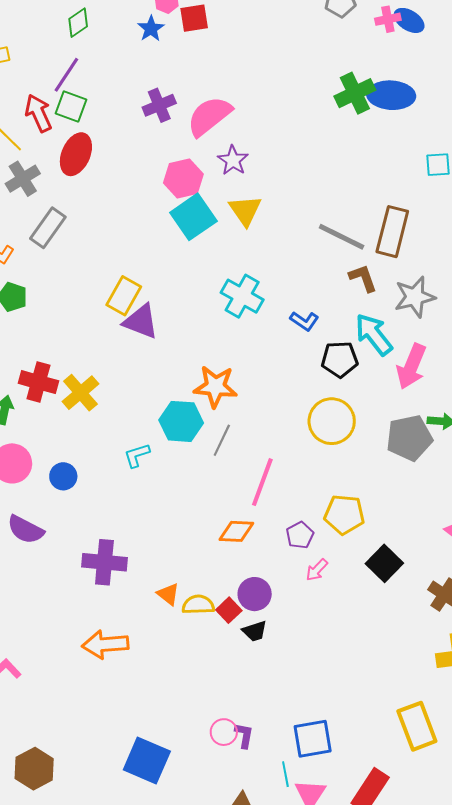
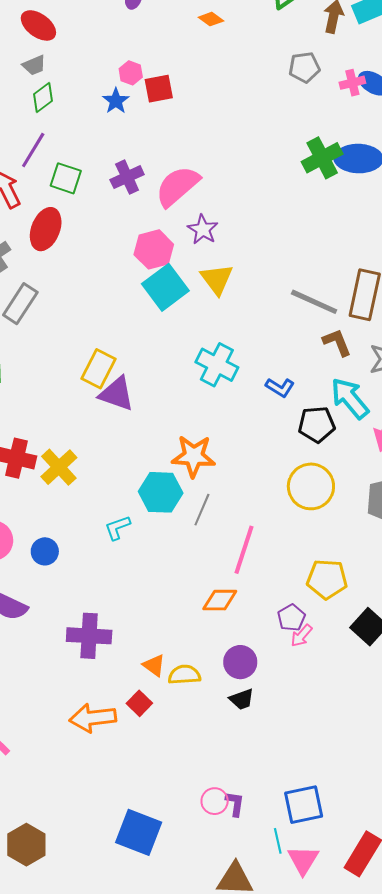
green square: (71, 106) -> (66, 178), moved
purple pentagon: (300, 535) -> (291, 618), moved
red square: (229, 610) -> (139, 703), moved

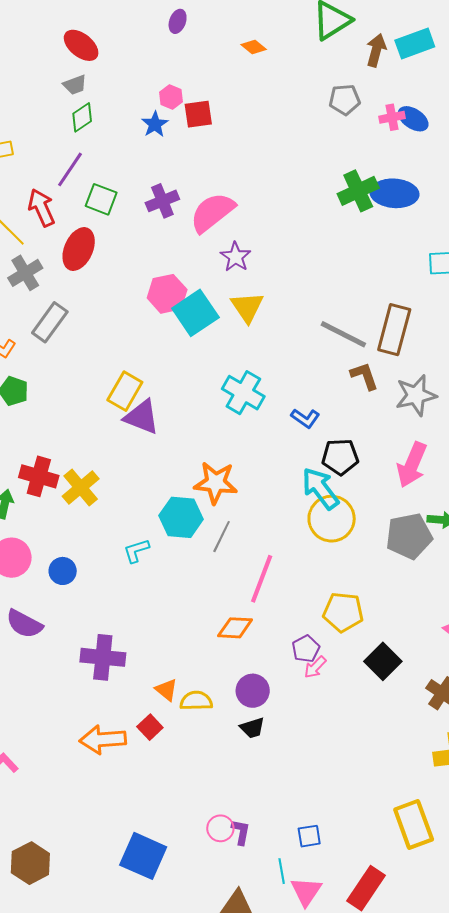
pink hexagon: (154, 249) -> (167, 294), moved
cyan arrow: (350, 398) -> (320, 488), moved
blue square: (304, 805) -> (309, 836), size x0.6

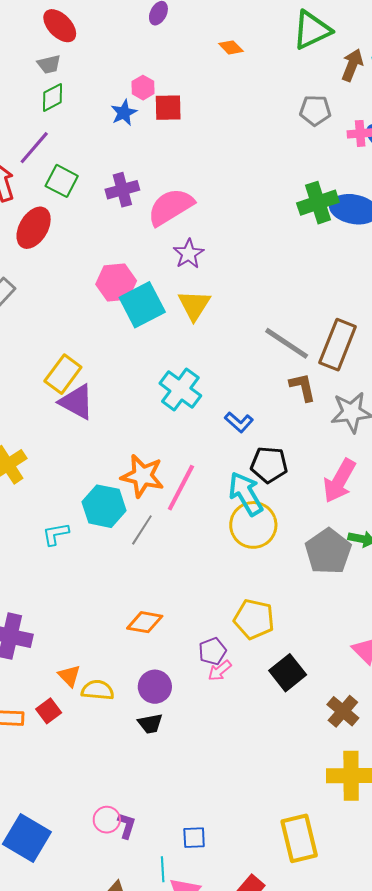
gray pentagon: (409, 536) -> (328, 551), turned -30
pink line: (262, 579) -> (181, 488), moved

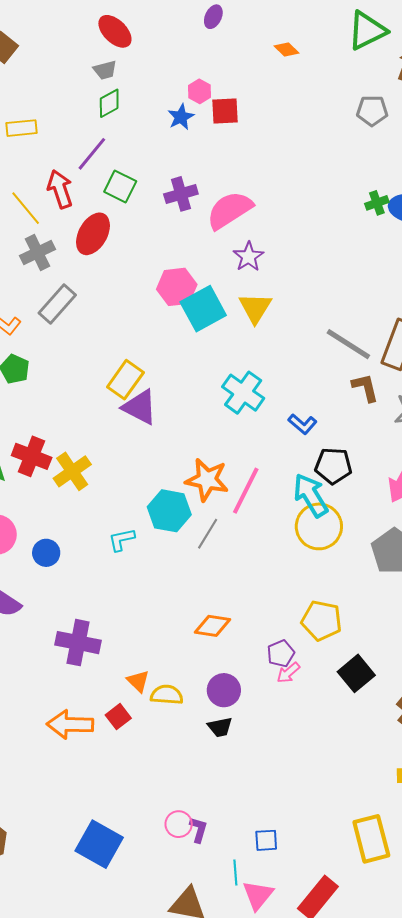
green cross: (318, 203) -> (377, 203), size x0.6

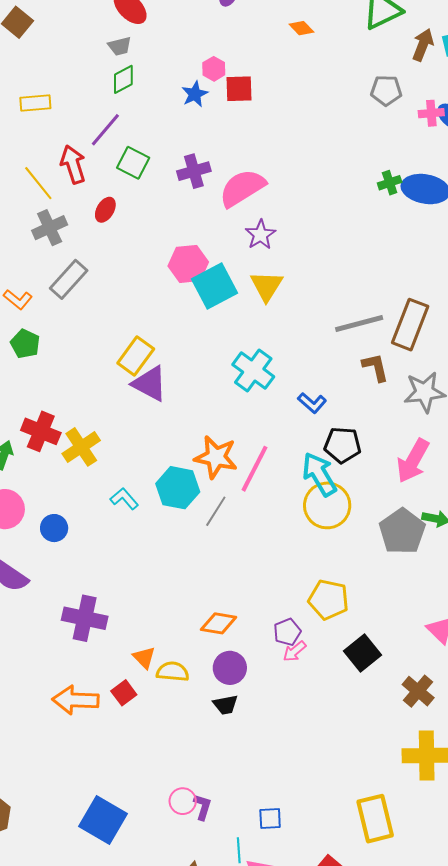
red ellipse: (93, 234) -> (105, 210), size x0.6
gray line: (348, 344) -> (359, 324), turned -48
cyan L-shape: (122, 540) -> (124, 499), moved, turned 60
orange diamond: (212, 626) -> (219, 623), moved

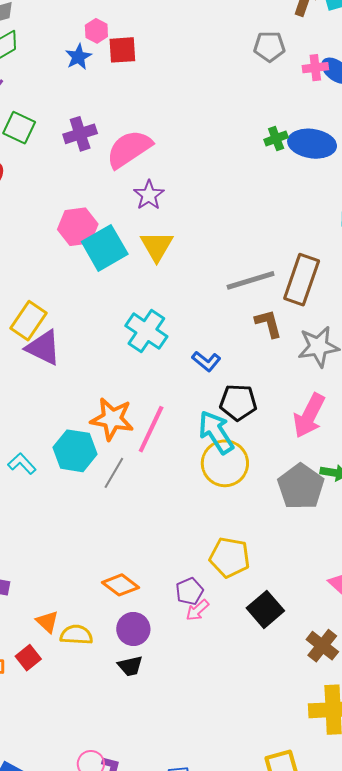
orange diamond: (219, 623) -> (121, 585), turned 30

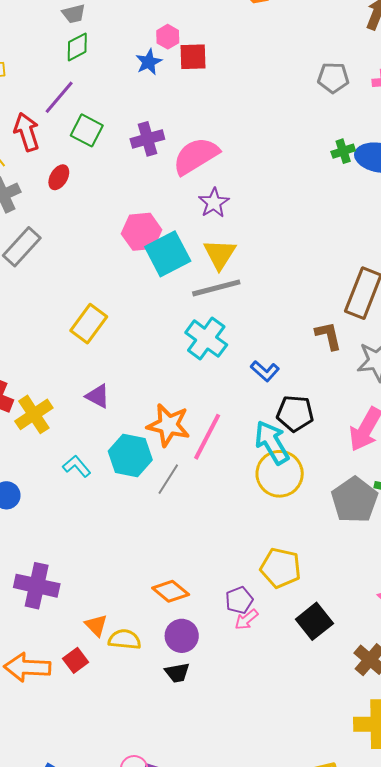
gray pentagon: (269, 46) -> (333, 78), moved
gray line: (251, 280) -> (216, 288), moved
purple triangle: (43, 348) -> (98, 396), moved, size x0.7

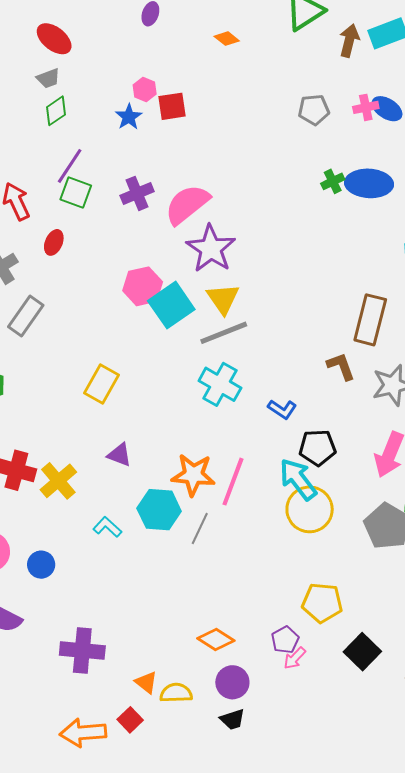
purple line: (59, 97) -> (70, 166), moved
purple star: (214, 203) -> (211, 249), size x1.6

